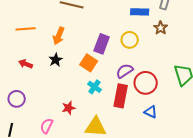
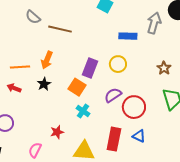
brown star: (161, 28) -> (164, 68), moved
orange line: (26, 29) -> (20, 67), moved
red rectangle: (121, 96) -> (114, 139), moved

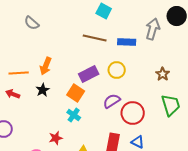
brown line: (60, 29) -> (95, 38), moved
purple rectangle: (90, 68) -> (89, 74), turned 42
cyan cross: (83, 111) -> (74, 115), moved

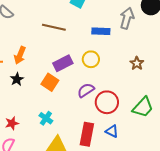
brown line: (95, 38) -> (54, 27), moved
green trapezoid: (171, 105) -> (143, 107), moved, turned 60
cyan cross: (74, 115) -> (46, 118), moved
red star: (56, 138) -> (12, 123), moved

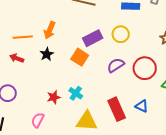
red circle: (107, 102) -> (145, 68), moved
red star: (12, 123) -> (54, 97), moved
red rectangle: (87, 134) -> (117, 109), turned -35

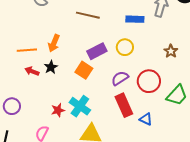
red arrow: (17, 58) -> (32, 71), moved
cyan cross: (76, 93) -> (80, 106), size x1.5
red rectangle: (117, 109) -> (124, 105), moved

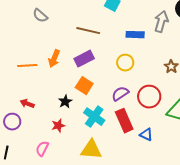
purple rectangle: (97, 51) -> (84, 59), moved
black star: (51, 67) -> (65, 102), moved
red arrow: (32, 71) -> (27, 104), moved
cyan cross: (80, 106) -> (94, 117), moved

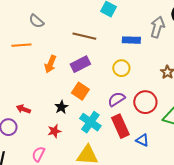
orange line: (27, 66) -> (21, 45), moved

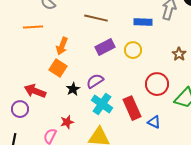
purple rectangle: (80, 64) -> (105, 47), moved
orange square: (80, 91) -> (58, 68), moved
purple semicircle: (116, 99) -> (95, 81), moved
red arrow: (23, 109) -> (35, 91), size x1.5
red star: (54, 131) -> (67, 122), moved

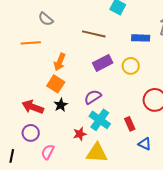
black star: (73, 89) -> (61, 105), moved
red rectangle: (132, 108) -> (130, 124), size x0.6
purple circle: (20, 109) -> (31, 133), moved
red star: (67, 122) -> (80, 134), moved
blue triangle: (154, 122) -> (145, 144), moved

